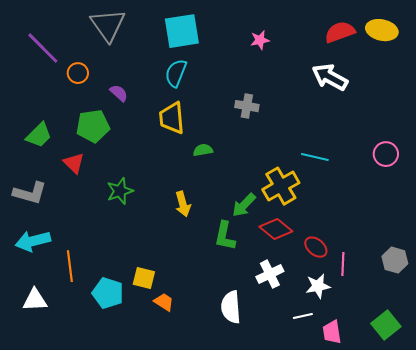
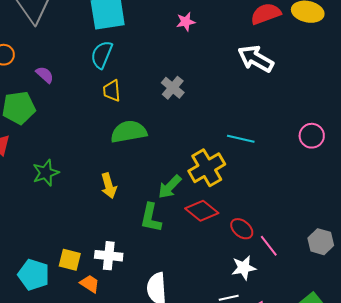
gray cross: (247, 106) -> (173, 88), turned 30
yellow trapezoid: (172, 118) -> (112, 91), moved, size x0.7
green semicircle: (203, 150) -> (129, 132), size x1.8
pink line: (343, 264) -> (269, 246), turned -40
white cross: (270, 274) -> (109, 256), moved, turned 32

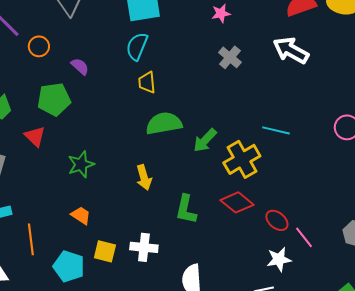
gray cross: (173, 88) -> (230, 57), moved
green arrow: (170, 187) -> (205, 140), moved
orange trapezoid: (90, 284) -> (81, 215), moved

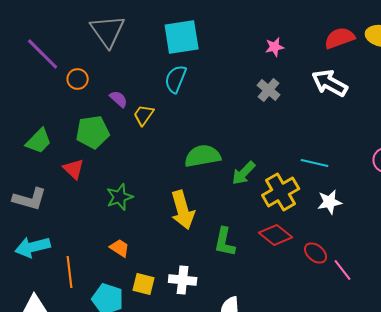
pink star: (221, 13) -> (275, 47), moved
yellow trapezoid: (147, 82) -> (144, 115), moved, turned 40
yellow arrow: (144, 177) -> (183, 210), size x1.5
white star: (279, 259) -> (330, 202), moved

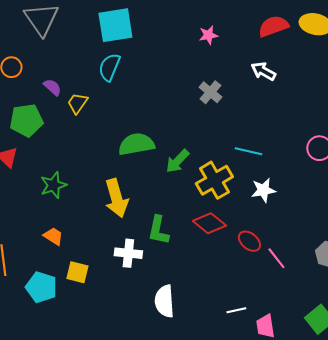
white arrow: (330, 83) -> (263, 71), size x0.7
gray cross: (269, 90) -> (210, 92), moved
white cross: (183, 280) -> (128, 253), moved

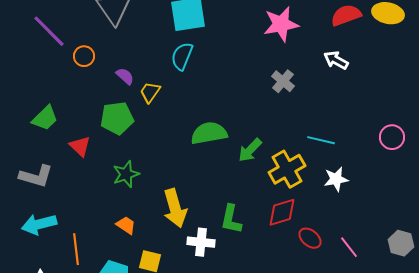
pink star: (208, 35) -> (281, 24), size x1.8
green pentagon: (26, 120) -> (117, 118), moved
yellow arrow: (116, 198) -> (175, 208), moved
red diamond: (209, 223) -> (282, 212), turned -56
red ellipse: (249, 241) -> (310, 238), moved

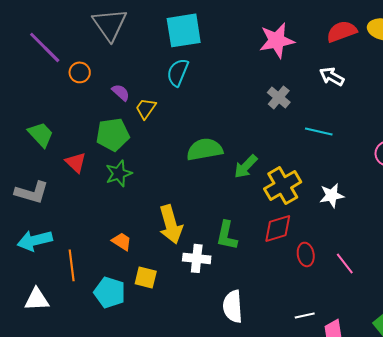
green trapezoid: (45, 118) -> (41, 134), turned -88
cyan line: (321, 140) -> (319, 131), moved
green star: (126, 174) -> (119, 173), moved
red ellipse: (310, 238) -> (306, 254), turned 40

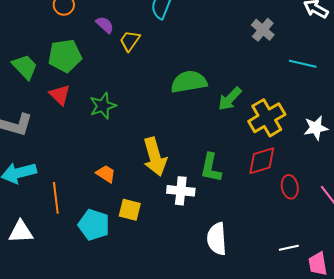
green pentagon: (113, 134) -> (65, 56), moved

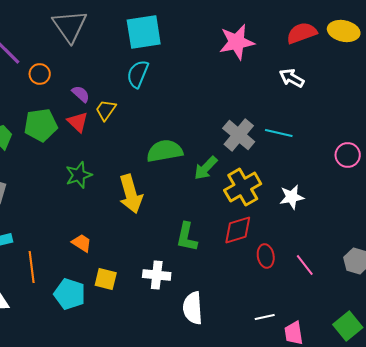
gray cross: (263, 30) -> (239, 135), moved, size x1.4
red triangle: (60, 95) -> (78, 122), moved
yellow arrow: (155, 157) -> (131, 194), moved
white cross: (181, 191) -> (157, 275), moved

